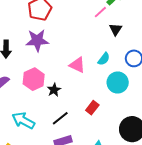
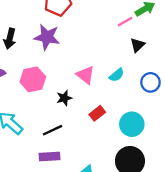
cyan circle: (118, 83) -> (132, 124), moved
black star: (54, 90) -> (64, 98), moved
red rectangle: (92, 108) -> (97, 113), moved

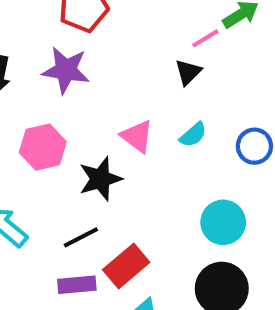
black triangle: (137, 45) -> (188, 72), moved
black star: (64, 98) -> (100, 179), size x1.5
red rectangle: (97, 113) -> (126, 266), moved, size x1.5

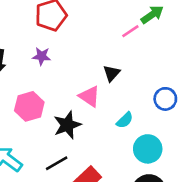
purple star: (66, 70) -> (42, 56), size x0.6
black triangle: (188, 72) -> (112, 73), moved
cyan semicircle: (193, 135) -> (125, 120), moved

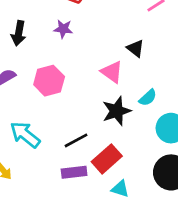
black triangle: (112, 73) -> (135, 48), turned -36
black star: (67, 125) -> (117, 111), moved

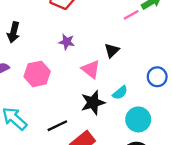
purple star: (63, 29) -> (67, 42), moved
black triangle: (135, 48) -> (112, 50), turned 35

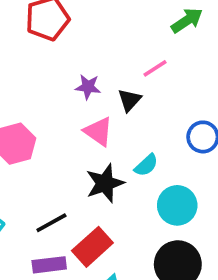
pink line: (131, 15) -> (155, 68), moved
purple star: (67, 42) -> (88, 87), moved

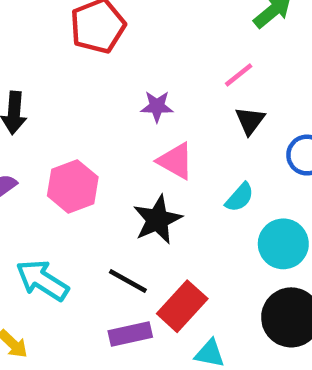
black triangle: (129, 100) -> (250, 121), moved
black star: (105, 183) -> (157, 220), moved
black line: (51, 223) -> (128, 281), turned 64

